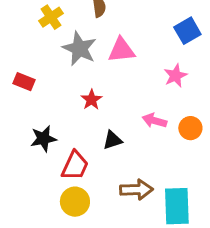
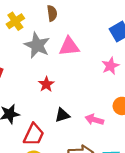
pink arrow: (154, 121) -> (94, 120), moved

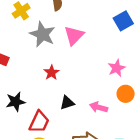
pink triangle: (69, 46) -> (74, 35), turned -40
pink star: (110, 66) -> (117, 68), moved

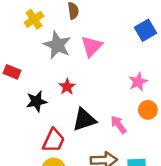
black star: (16, 102) -> (36, 101), moved
black triangle: (67, 103) -> (84, 120), size x1.5
pink arrow: (99, 107) -> (118, 125), turned 36

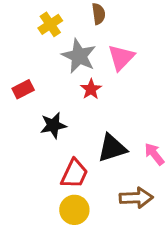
red rectangle: (12, 72) -> (23, 89), turned -49
red star: (67, 87) -> (91, 89), moved

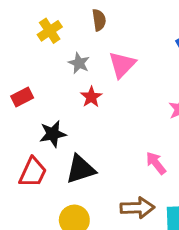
gray star: (79, 56) -> (79, 63), size x0.6
black triangle: (112, 148) -> (80, 169), moved
red trapezoid: (74, 174) -> (33, 172), moved

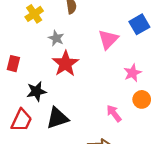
pink triangle: (122, 65) -> (108, 39), moved
red rectangle: (22, 97) -> (13, 64), turned -49
red star: (91, 97) -> (65, 64), size x1.6

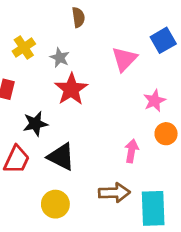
yellow cross: (34, 14) -> (24, 48), moved
pink arrow: (114, 113) -> (132, 151), turned 48
black triangle: (57, 118) -> (61, 157), turned 45

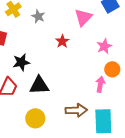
red star: (71, 89) -> (62, 41), moved, size x0.6
pink arrow: (132, 151) -> (100, 84), moved
black triangle: (61, 157) -> (39, 85), turned -30

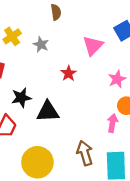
black triangle: (39, 85) -> (48, 111), moved
brown arrow: (76, 110) -> (85, 153), turned -105
yellow circle: (35, 118) -> (37, 162), size x1.4

